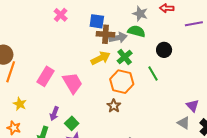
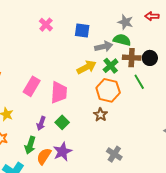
brown cross: (106, 34) -> (132, 58), moved
pink trapezoid: (73, 83) -> (59, 92), turned 35
green square: (72, 123) -> (62, 122), moved

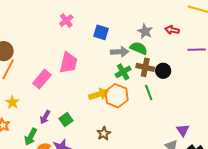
yellow arrow: (87, 67) -> (99, 94), moved
pink trapezoid: (59, 92) -> (68, 63), moved
brown star: (101, 115) -> (104, 133), moved

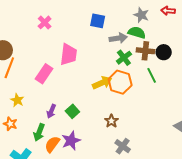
pink cross: (66, 21) -> (45, 22), moved

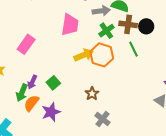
pink trapezoid: (68, 55) -> (70, 25), moved
green arrow: (39, 132) -> (22, 93), moved
orange semicircle: (52, 144) -> (31, 103), moved

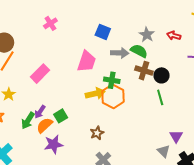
green cross: (106, 31) -> (112, 80), moved, turned 35
green line: (134, 49) -> (160, 97), moved
orange semicircle: (31, 103) -> (45, 125), moved

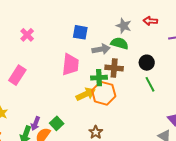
brown cross: (144, 71) -> (114, 68), moved
pink rectangle: (40, 74) -> (17, 75), moved

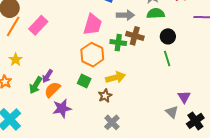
green semicircle: (120, 43) -> (156, 13), moved, turned -30
orange hexagon: (104, 93) -> (92, 55), moved
yellow arrow: (86, 94) -> (115, 77), moved
green square: (57, 123) -> (84, 81), moved, turned -32

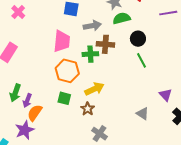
green arrow: (36, 85) -> (15, 93), moved
purple star: (62, 108) -> (25, 130), moved
gray triangle: (172, 112) -> (142, 114), moved

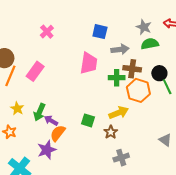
black circle: (138, 39) -> (159, 73), moved
orange hexagon: (67, 71) -> (138, 90), moved
purple arrow: (27, 101) -> (51, 121), turned 96
gray cross: (99, 134) -> (121, 158), turned 35

